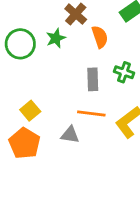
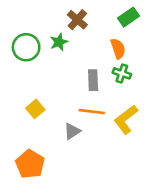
orange semicircle: (100, 37) -> (118, 49), moved
gray triangle: (70, 135) -> (72, 131), turned -42
orange pentagon: (25, 143) -> (30, 164), moved

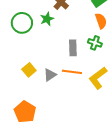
orange semicircle: (118, 49) -> (101, 21), moved
gray triangle: (72, 131) -> (50, 75), moved

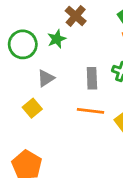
gray triangle: (50, 75) -> (46, 78), moved

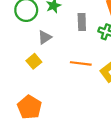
gray rectangle: (92, 78) -> (82, 22), moved

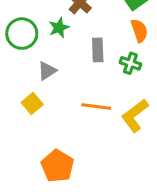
orange pentagon: (29, 107) -> (57, 166), moved

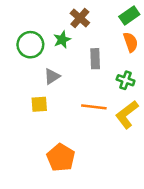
green cross: (130, 63) -> (126, 80), moved
yellow square: (32, 104) -> (39, 104), turned 36

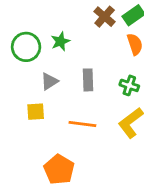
brown cross: (80, 18) -> (105, 17), moved
gray rectangle: (95, 59) -> (88, 80), moved
orange line: (94, 107) -> (82, 124), moved

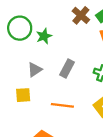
green circle: (26, 47) -> (20, 28), moved
gray rectangle: (88, 80) -> (67, 68), turned 30

